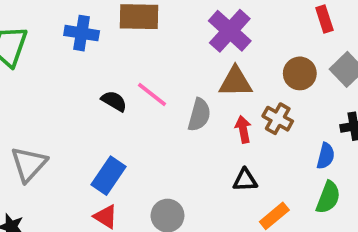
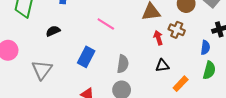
black semicircle: (114, 101) -> (53, 31), moved, turned -48
gray semicircle: (199, 115) -> (123, 64), moved
blue rectangle: (109, 176) -> (86, 57), moved

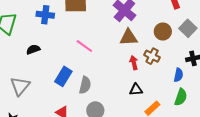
gray semicircle: (123, 64) -> (85, 85), moved

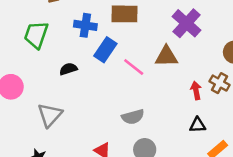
brown triangle: (129, 37) -> (166, 56), moved
blue rectangle: (63, 76) -> (105, 50), moved
gray semicircle: (85, 85) -> (133, 117), turned 60

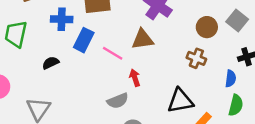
red arrow: (196, 90) -> (135, 78), moved
black triangle: (197, 125) -> (180, 101), size x1.6

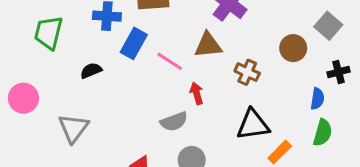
brown circle: (207, 27) -> (293, 48), moved
brown cross: (196, 58) -> (247, 72), moved

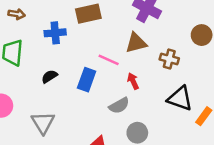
blue rectangle: (134, 43) -> (87, 80), moved
black triangle: (253, 125) -> (180, 98), turned 36

